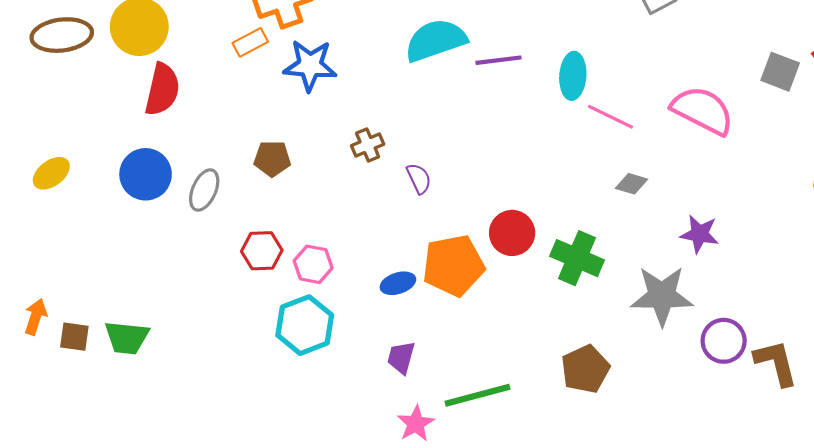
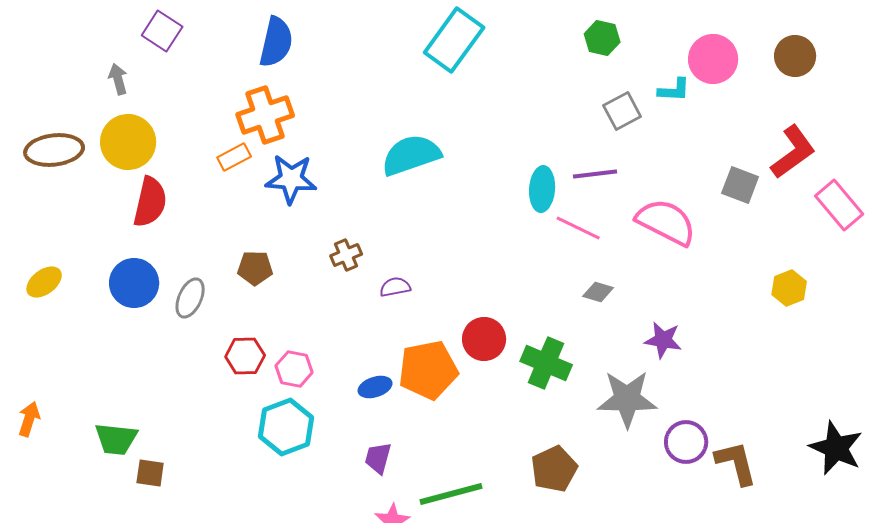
purple line: (498, 60) -> (595, 174), moved
purple semicircle: (419, 178) -> (395, 287), turned -76
brown square: (74, 337) -> (150, 473), moved

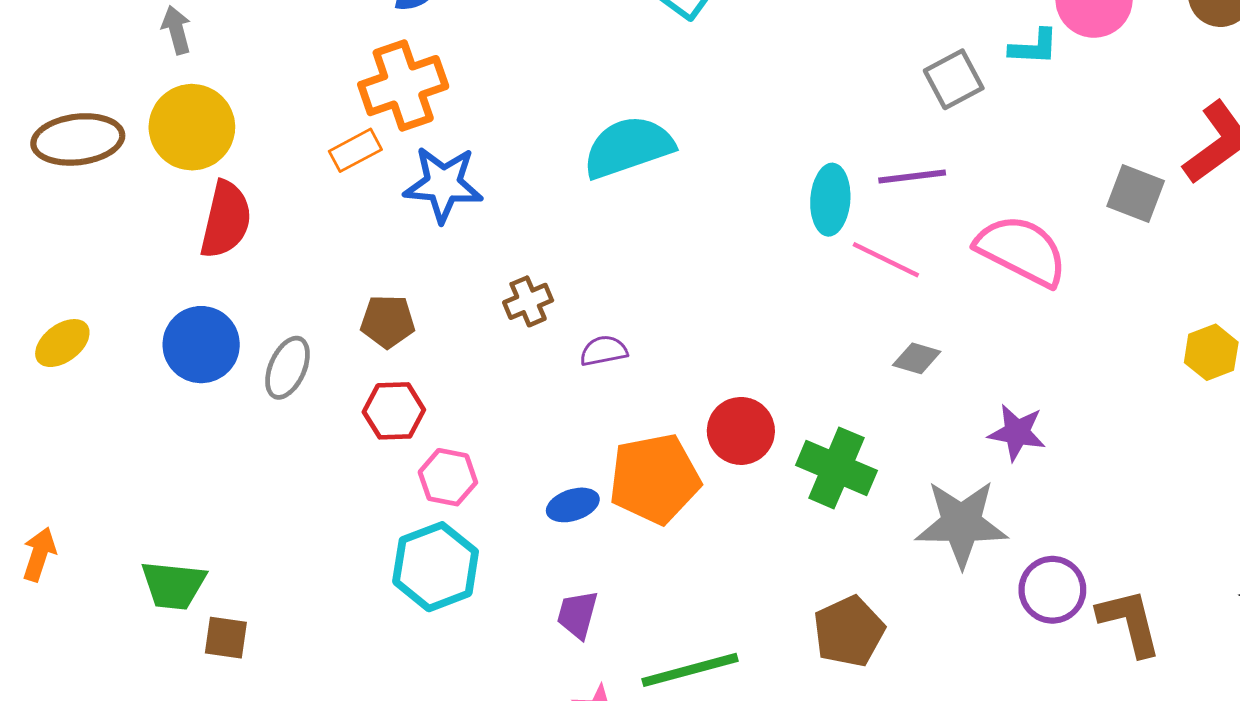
red hexagon: (245, 356) -> (394, 411), moved

